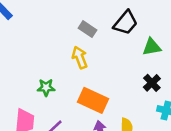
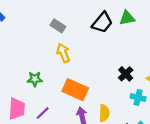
gray rectangle: (87, 29) -> (58, 26), moved
green triangle: (152, 47) -> (127, 18), moved

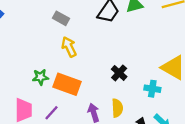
black cross: (126, 74) -> (119, 73), moved
orange rectangle: (75, 90) -> (67, 84), moved

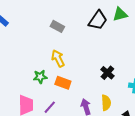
yellow arrow: (69, 47) -> (58, 58), moved
orange rectangle: (67, 84) -> (63, 83), size x0.7

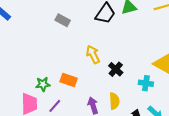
yellow arrow: (58, 58) -> (93, 54), moved
green star: (40, 77) -> (43, 84), moved

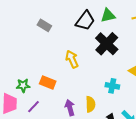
black cross: (116, 69) -> (107, 44), moved, size x1.6
cyan cross: (146, 83) -> (112, 86), moved

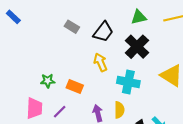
black trapezoid: (85, 21) -> (103, 32), moved
green star: (23, 85) -> (48, 81), moved
cyan cross: (112, 86) -> (128, 82), moved, size x1.5

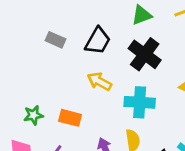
yellow arrow: (100, 62) -> (99, 81), turned -30

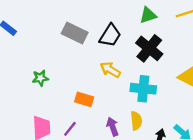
gray rectangle: (56, 40) -> (75, 33), size x1.5
green star: (33, 115) -> (40, 78), moved

